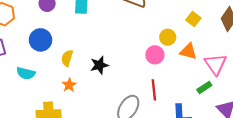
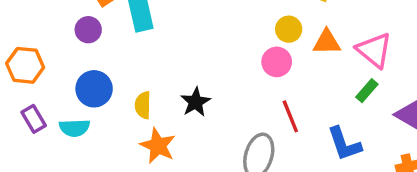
cyan semicircle: (26, 73) -> (74, 128), moved
orange star: (69, 85) -> (158, 146), size x1.5

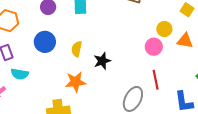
yellow semicircle: (143, 105) -> (77, 49), moved
cyan semicircle: (74, 128) -> (20, 74), moved
orange star: (158, 146) -> (75, 82), turned 30

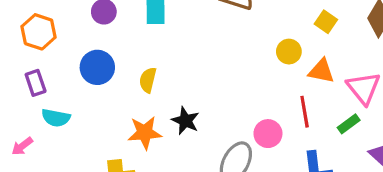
pink circle: (154, 47) -> (268, 134), moved
black star: (102, 61) -> (185, 121), moved, turned -30
red line: (156, 80) -> (305, 112), moved

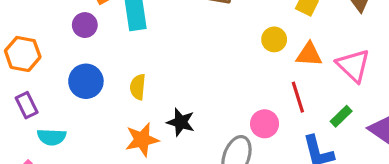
green rectangle: (349, 124) -> (341, 116), moved

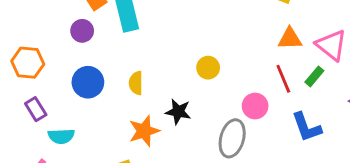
yellow circle: (274, 39) -> (208, 68), moved
green rectangle: (341, 116) -> (314, 76), moved

